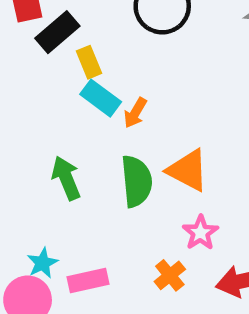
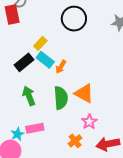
black rectangle: (57, 32) -> (24, 62), moved
yellow rectangle: (89, 62) -> (40, 43), turned 64
pink rectangle: (88, 280) -> (35, 128), moved

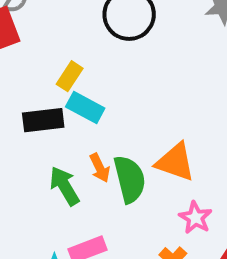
black rectangle: (24, 62) -> (43, 120), turned 42
orange arrow: (61, 67) -> (100, 168), moved, turned -48

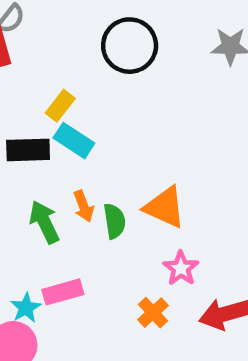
green semicircle: (130, 179) -> (114, 221), size x0.7

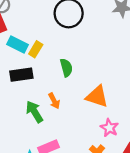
cyan rectangle: (74, 141) -> (17, 45), moved
green semicircle: (114, 221) -> (66, 68), moved

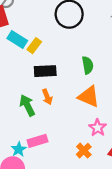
green semicircle: (66, 68) -> (88, 65), moved
black rectangle: (21, 75) -> (45, 71), moved

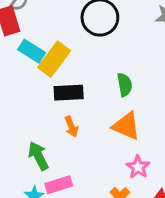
yellow rectangle: (34, 46) -> (54, 59), size x1.6
green arrow: (27, 105) -> (38, 156), moved

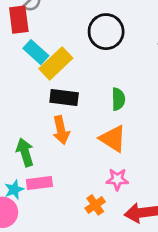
orange arrow: (71, 127) -> (61, 130), size x1.4
pink star: (138, 167) -> (117, 179), turned 30

